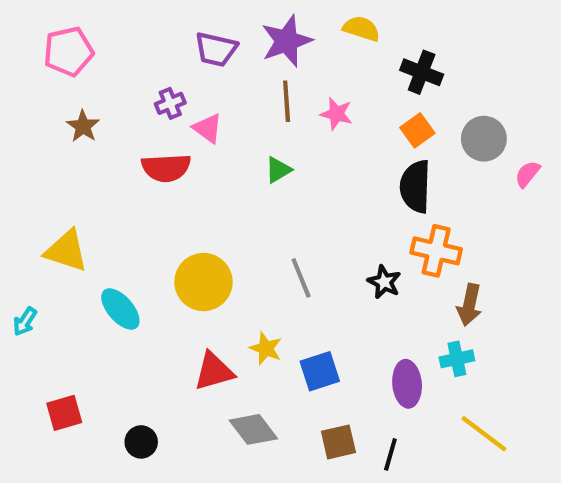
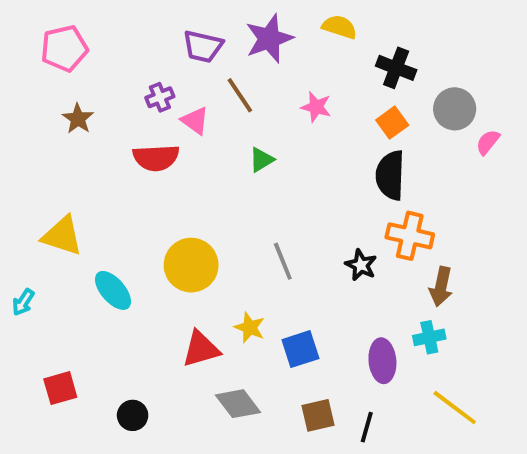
brown line: (287, 101) -> (240, 95), moved, turned -30
gray circle: (484, 139) -> (455, 109), moved
pink semicircle: (528, 174) -> (488, 142), moved

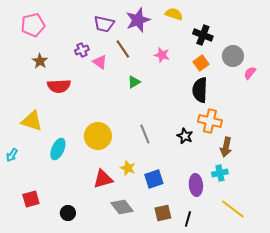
red semicircle: (156, 158) -> (59, 86), moved
cyan ellipse: (113, 290) -> (58, 149), turned 65

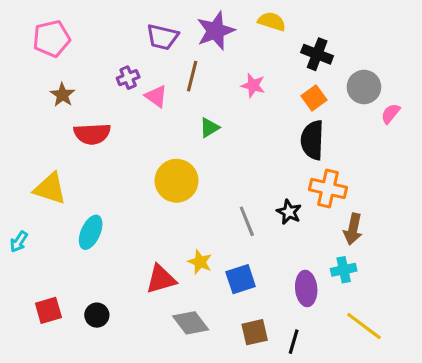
brown line: (123, 49) -> (192, 76), turned 48
gray line: (145, 134) -> (247, 221), moved
yellow circle: (98, 136) -> (177, 181), moved
black circle: (68, 213) -> (97, 315), moved

